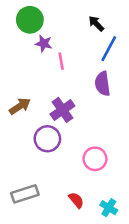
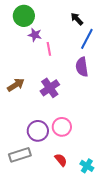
purple circle: (47, 139) -> (38, 131), moved
pink circle: (95, 159) -> (62, 127), moved

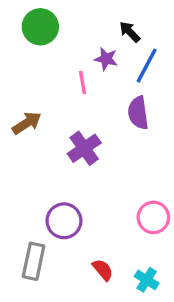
purple star: (35, 35) -> (106, 59), moved
brown arrow: (16, 85) -> (27, 123), moved
pink circle: (62, 127) -> (153, 217), moved
gray rectangle: (20, 155) -> (34, 261), turned -60

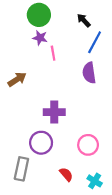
green circle: (40, 27) -> (39, 15), moved
purple star: (106, 59) -> (40, 38), moved
purple cross: (84, 148) -> (54, 112), moved, turned 35
pink circle: (153, 217) -> (88, 145), moved

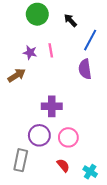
black arrow: (84, 20) -> (70, 20), moved
purple star: (40, 38) -> (30, 52), moved
pink circle: (88, 145) -> (68, 137), moved

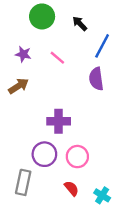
pink line: (51, 50) -> (57, 58), turned -40
purple star: (30, 52) -> (23, 54), moved

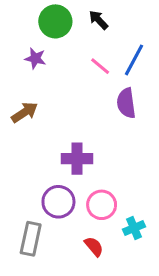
black arrow: (80, 24) -> (99, 20), moved
purple star: (23, 54) -> (35, 58), moved
pink line: (57, 58) -> (100, 66), moved
cyan cross: (102, 195) -> (134, 228), moved, turned 35

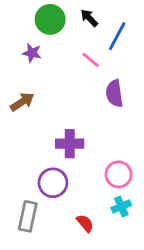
blue line: (134, 60) -> (117, 36), moved
pink circle: (102, 205) -> (119, 174), moved

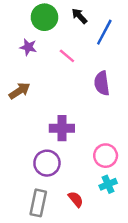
pink line: (91, 60) -> (67, 56), moved
gray rectangle: (28, 216) -> (38, 203), moved

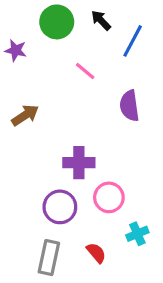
purple star: (28, 47) -> (16, 50), moved
pink circle: (106, 156) -> (109, 197), moved

